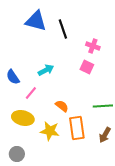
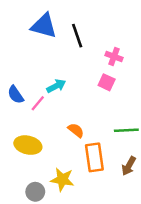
pink line: (31, 93) -> (38, 103), moved
yellow star: (50, 131) -> (62, 179), moved
gray circle: (17, 154) -> (35, 192), moved

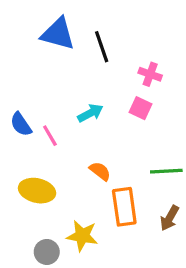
cyan arrow: (56, 86) -> (90, 113), moved
pink line: (38, 103) -> (50, 136), turned -70

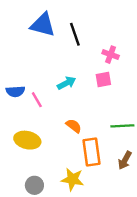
pink square: (140, 108) -> (103, 79), turned -35
blue semicircle: (21, 124) -> (15, 91), turned -60
yellow star: (82, 236) -> (72, 179), moved

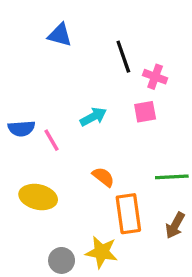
blue triangle: (43, 25) -> (60, 35), size x0.7
black line: (75, 34) -> (123, 57), moved
gray circle: (34, 185) -> (62, 260), moved

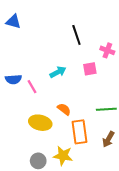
blue triangle: (60, 35) -> (13, 21), moved
pink cross: (155, 77) -> (107, 50), moved
yellow ellipse: (38, 197) -> (40, 123), moved

